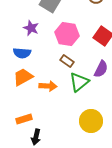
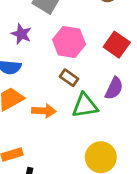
green triangle: (79, 82) -> (85, 106), turned 30

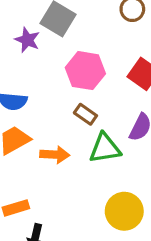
purple star: (21, 34) -> (27, 40), moved

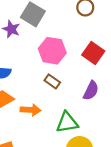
green triangle: (105, 148) -> (67, 122), moved

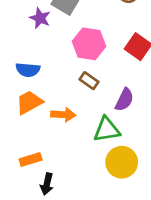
purple semicircle: (91, 91) -> (124, 100), moved

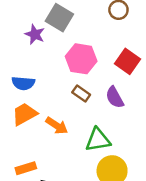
purple semicircle: (124, 100) -> (115, 97), moved, turned 125
orange arrow: (63, 115) -> (57, 126), turned 30

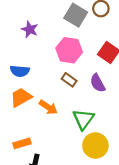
gray square: (59, 18) -> (76, 15), moved
green triangle: (98, 140) -> (83, 119), turned -45

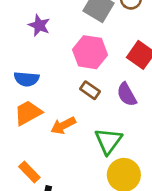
orange arrow: (48, 107) -> (63, 125), turned 120
orange rectangle: (22, 143) -> (29, 172), turned 63

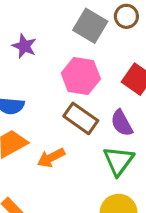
brown rectangle: (90, 90) -> (81, 118), size x1.5
green triangle: (108, 141) -> (119, 161), moved

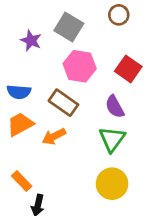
gray square: (90, 26) -> (69, 27), moved
brown rectangle: (81, 118) -> (63, 103), moved

